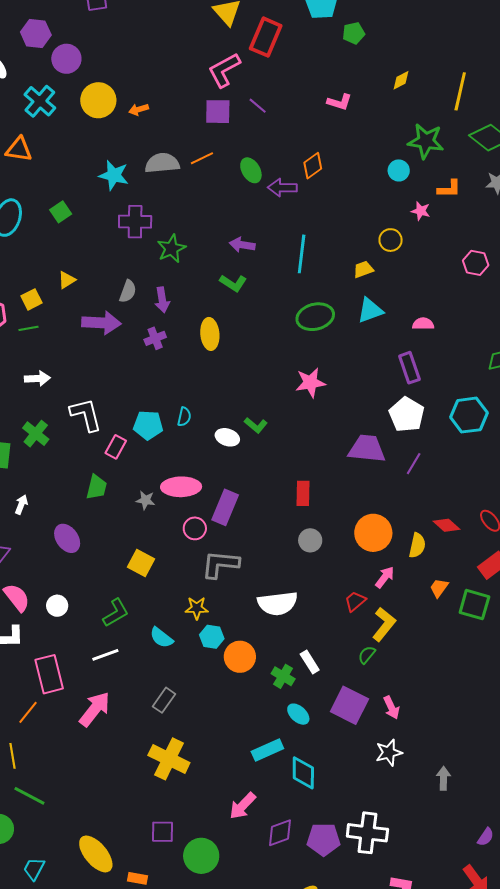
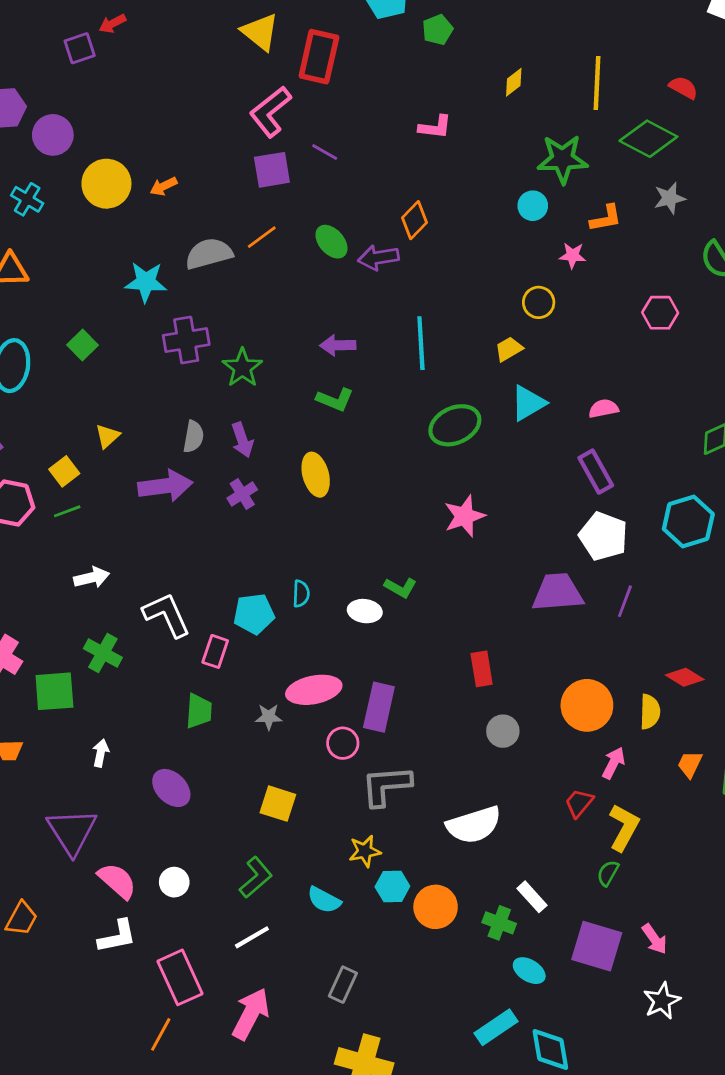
cyan cross: (40, 101) -> (27, 199), size x0.7

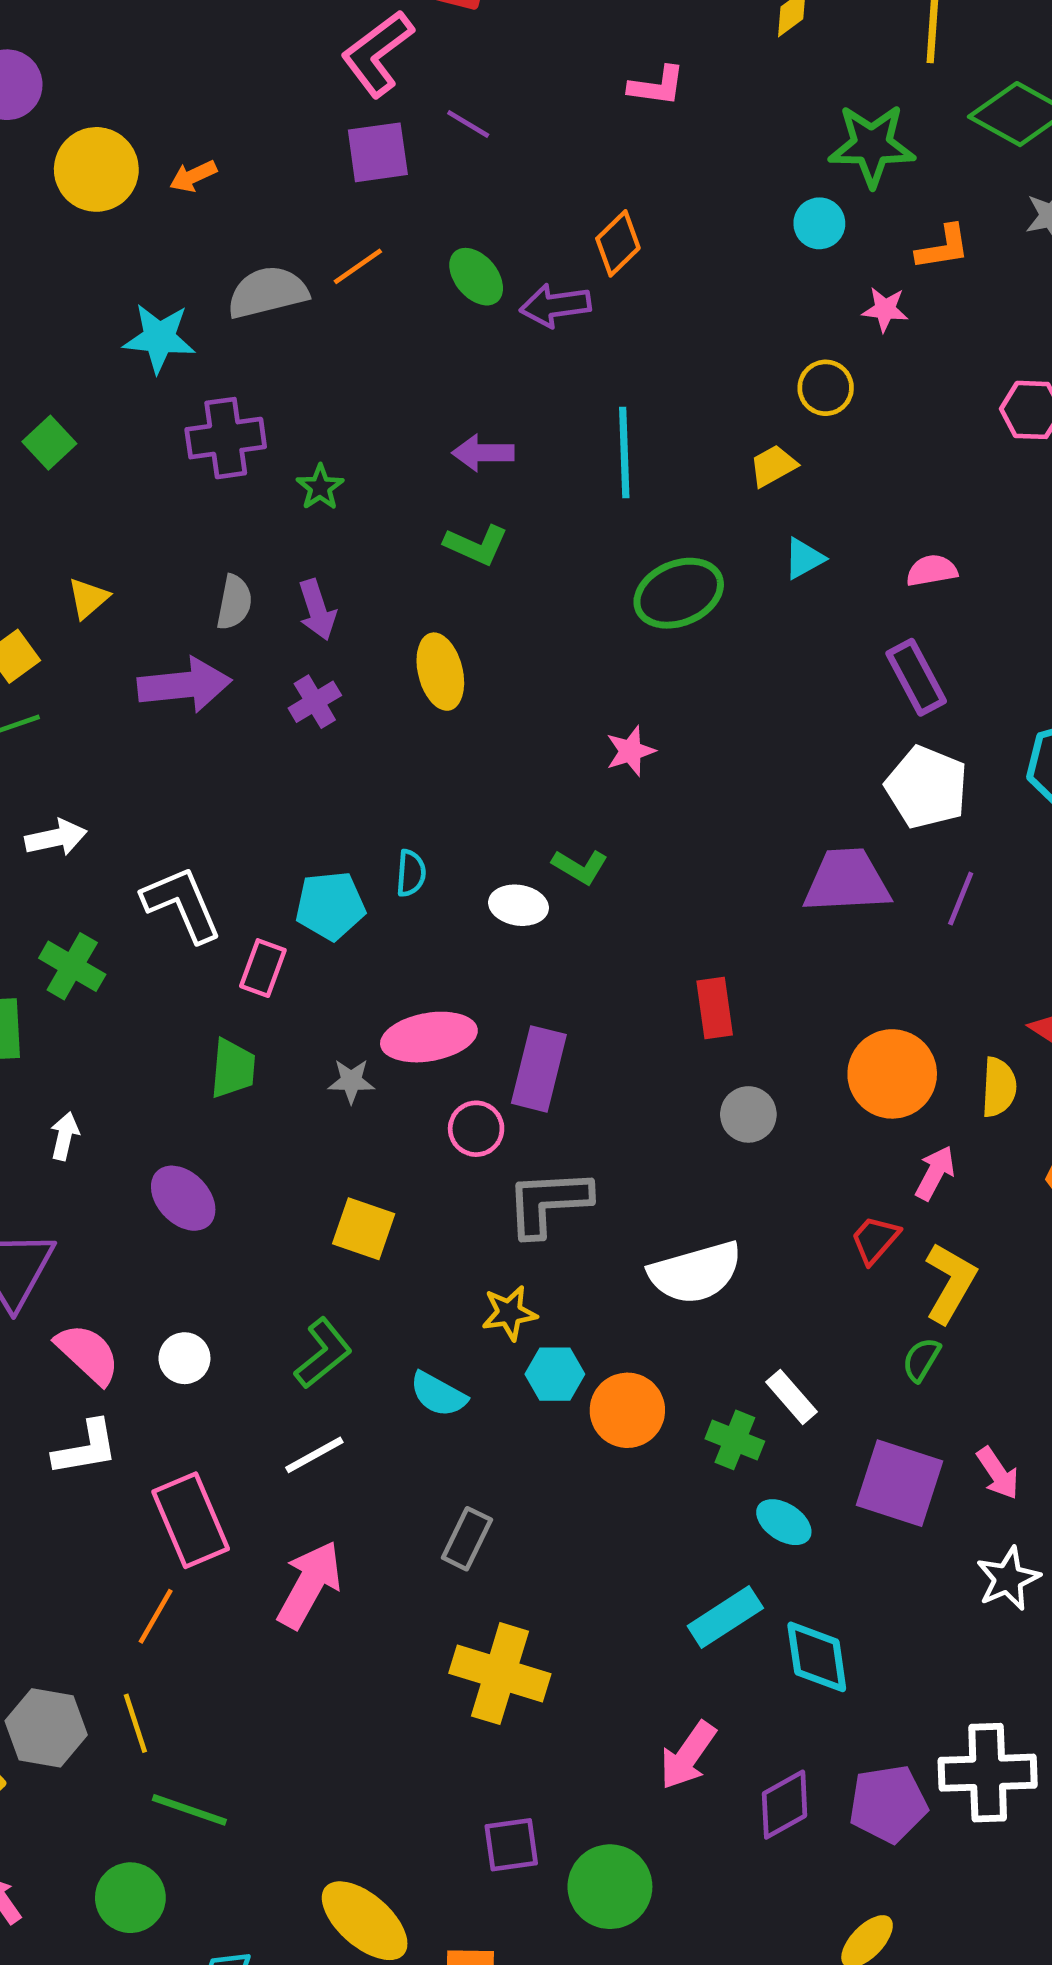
green star: (242, 368) -> (320, 487), size x0.7
cyan triangle: (528, 403) -> (804, 558), size x0.7
pink star: (464, 516) -> (630, 751), moved, size x0.7

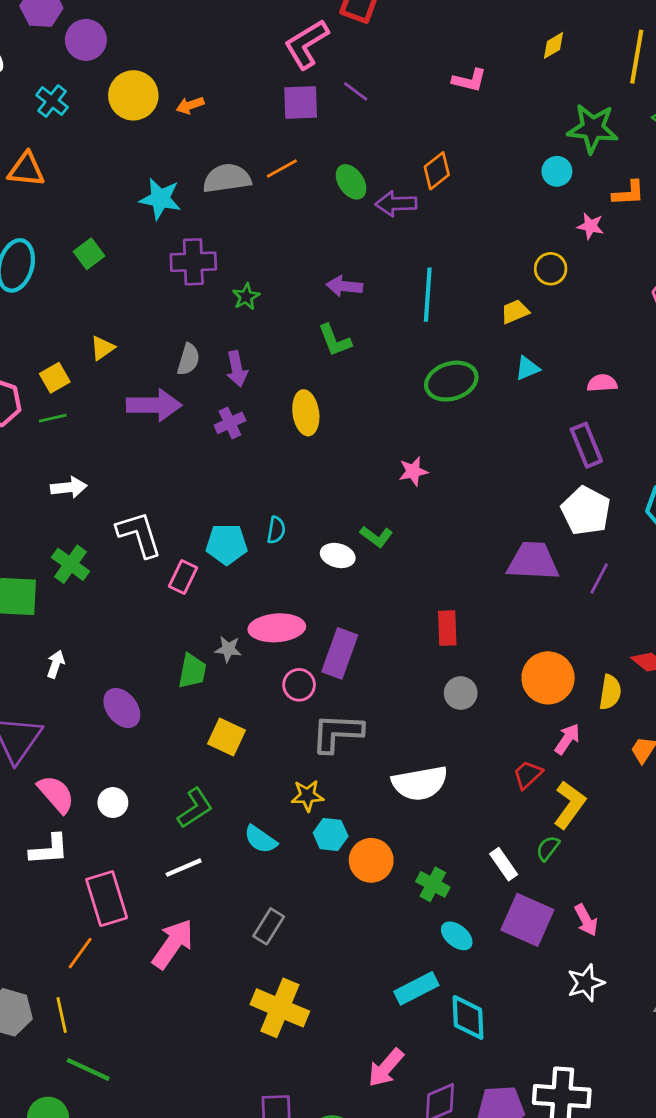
green L-shape: (476, 545) -> (335, 340), turned 39
green trapezoid: (233, 1068) -> (192, 671), moved
white rectangle: (791, 1397) -> (504, 864), moved

